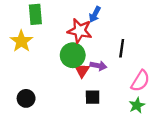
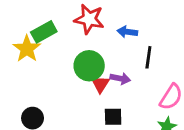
green rectangle: (35, 14) -> (44, 32), moved, turned 66
blue arrow: (95, 14) -> (127, 32), moved, turned 70
red star: (80, 31) -> (89, 19), moved

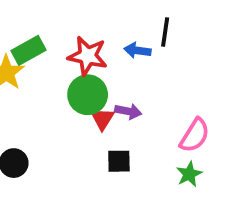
red star: (89, 19) -> (88, 56), moved
black line: (148, 57) -> (165, 32), moved

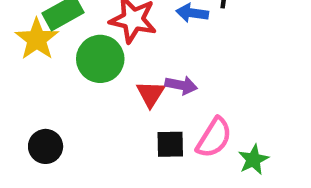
green circle: (88, 95) -> (100, 59), moved
pink semicircle: (195, 135) -> (214, 138), moved

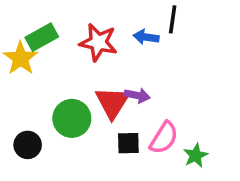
green circle: (100, 59) -> (72, 118), moved
red triangle: (151, 94) -> (112, 102), size x1.5

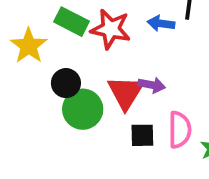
green rectangle: (42, 37) -> (72, 22), moved, turned 56
pink semicircle: (164, 138) -> (180, 130), turned -32
black circle: (28, 145) -> (66, 83), moved

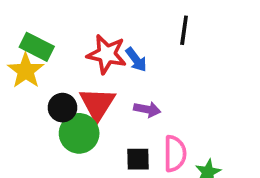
green rectangle: (72, 22) -> (37, 47), moved
blue arrow: (161, 23) -> (136, 60), moved, turned -135
red triangle: (126, 92) -> (97, 104), moved

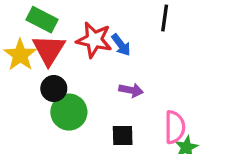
green rectangle: (37, 47) -> (42, 20), moved
red triangle: (97, 104) -> (49, 50), moved
pink semicircle: (175, 154) -> (175, 127), moved

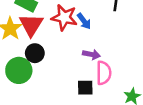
green circle: (69, 112) -> (19, 70), moved
pink semicircle: (175, 127) -> (104, 73), moved

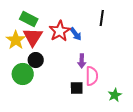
red star: (64, 17) -> (60, 31), turned 30
purple arrow: (91, 54) -> (82, 61), turned 80

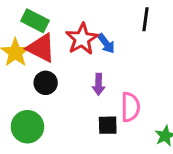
red triangle: (33, 37) -> (41, 48), turned -35
purple arrow: (82, 61) -> (99, 84), moved
green circle: (23, 74) -> (27, 127), moved

